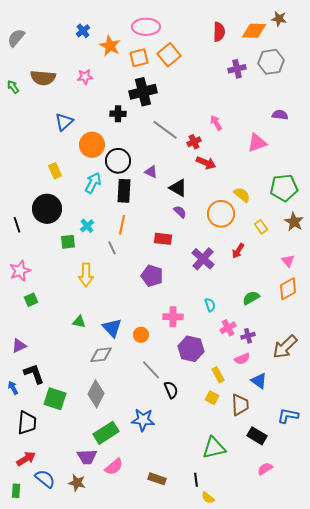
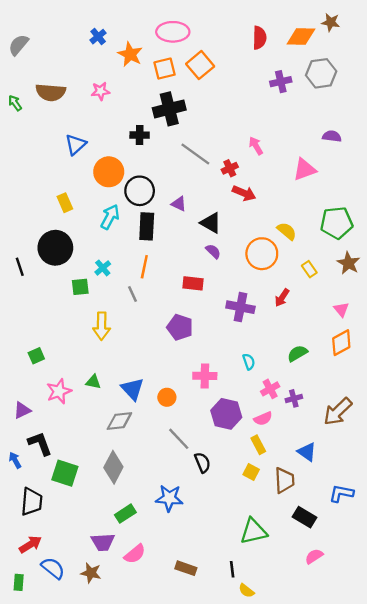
purple cross: (203, 259) -> (240, 307), turned -30
pink star: (20, 271) -> (59, 391), moved
pink semicircle: (242, 359) -> (263, 419), moved
green rectangle: (106, 433) -> (125, 514), size x0.7

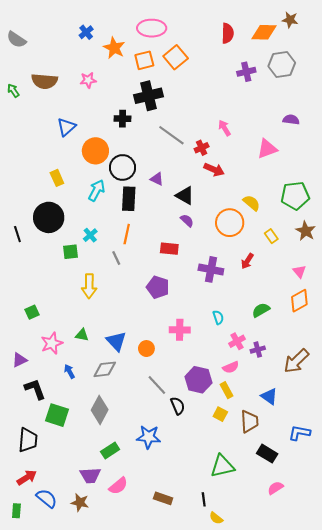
gray semicircle: (19, 45) -> (16, 40), turned -96
purple hexagon: (226, 414) -> (198, 380), moved
blue arrow: (15, 460) -> (69, 371), moved

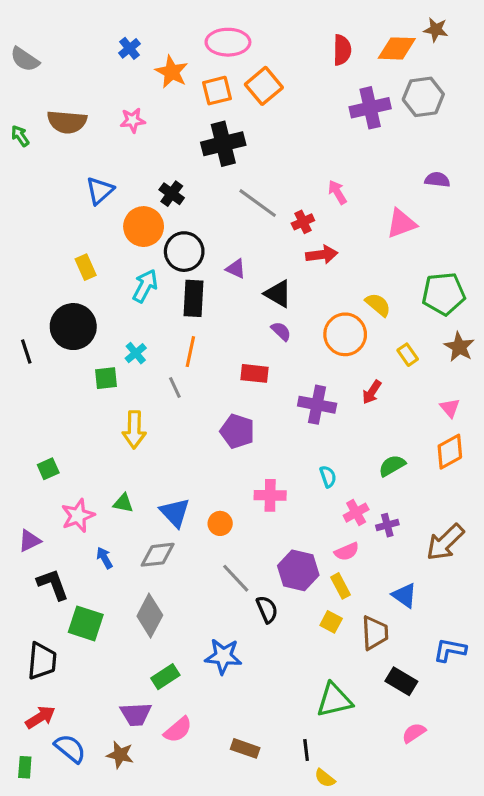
purple cross: (246, 72) -> (370, 108), size x1.4
black cross: (123, 119) -> (172, 194), moved, turned 35
red arrow: (214, 170) -> (322, 255), turned -30

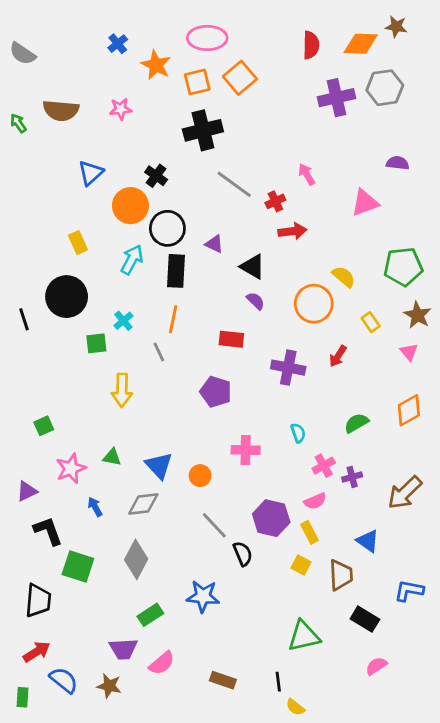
pink triangle: (450, 408) -> (409, 352), moved

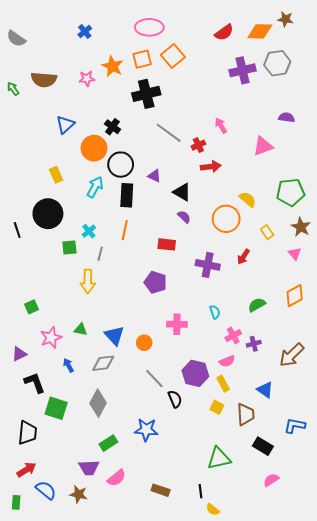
red semicircle: (311, 45) -> (224, 32), turned 54
orange star: (156, 65) -> (112, 66), moved
gray line: (159, 352) -> (100, 254), moved, turned 40

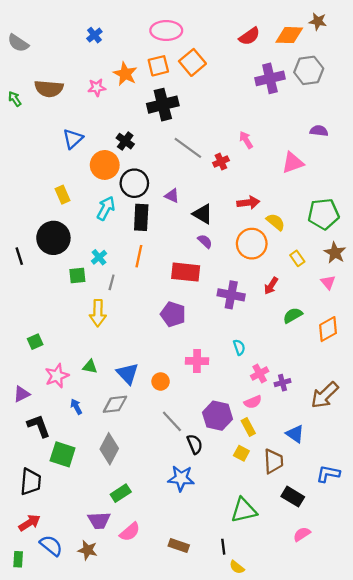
red arrow: (211, 167) -> (248, 203), moved
red rectangle: (167, 244) -> (186, 272), size x1.4
green semicircle: (257, 305) -> (293, 315), moved
blue star: (146, 430) -> (181, 478), moved

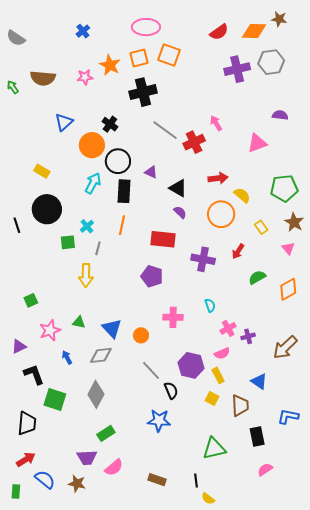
orange square: (192, 62) -> (169, 55), turned -30
red cross: (221, 162) -> (194, 142), size x1.5
yellow rectangle: (63, 195) -> (42, 171), moved, turned -35
black rectangle: (293, 497) -> (257, 436), turned 48

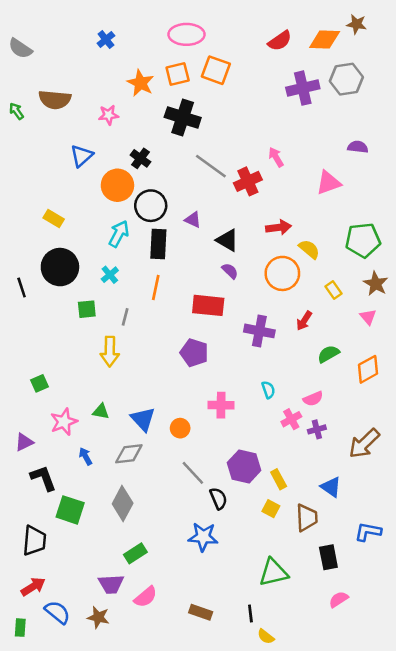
pink star: (85, 77) -> (109, 115), moved
black cross: (143, 92) -> (183, 117), turned 32
cyan cross: (87, 226) -> (110, 275), moved
pink semicircle: (222, 353) -> (313, 399), moved

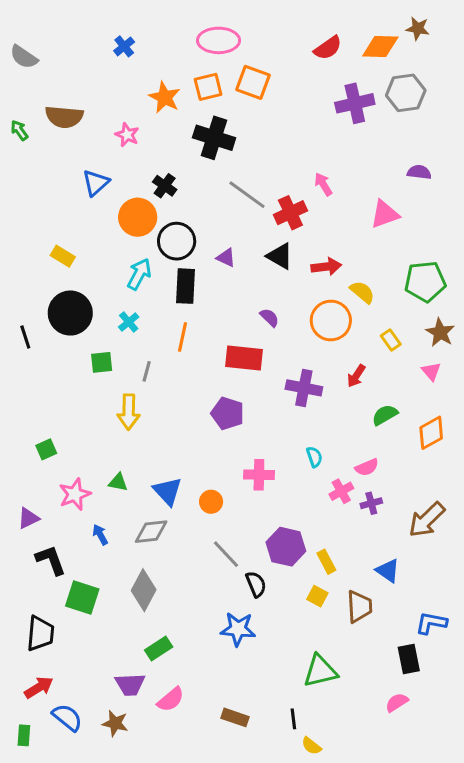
pink star: (109, 115) -> (127, 135), turned 30
black triangle: (227, 240) -> (280, 256), moved
black rectangle: (328, 557) -> (409, 659), moved

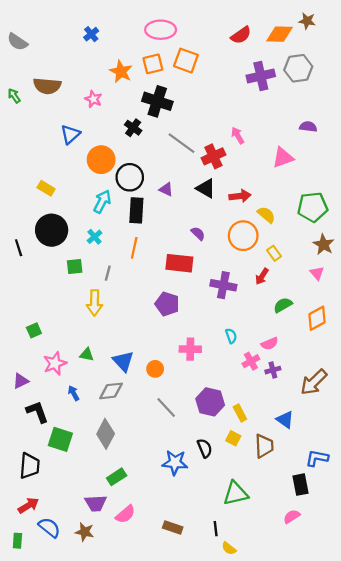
black cross: (165, 186) -> (133, 128), moved
yellow rectangle: (391, 340) -> (274, 253), moved
black semicircle: (256, 584) -> (205, 448), moved

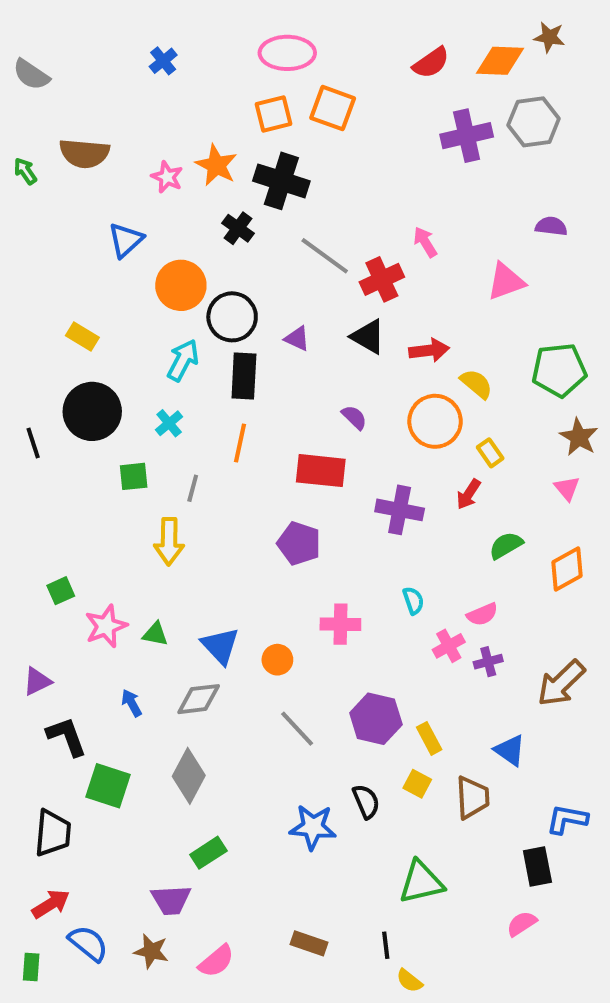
orange star: (121, 72) -> (216, 165), moved
pink star: (55, 363) -> (106, 626), moved
pink semicircle: (125, 514) -> (216, 961), moved

